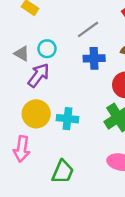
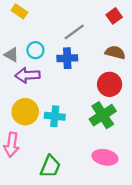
blue cross: (94, 58) -> (67, 58), moved
purple arrow: (39, 75) -> (27, 75), turned -130

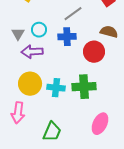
gray triangle: (12, 55) -> (18, 34), turned 32
red circle: (110, 84) -> (94, 52), moved
green cross: (103, 115) -> (84, 87), moved, turned 30
pink ellipse: (105, 157) -> (100, 124), turned -75

